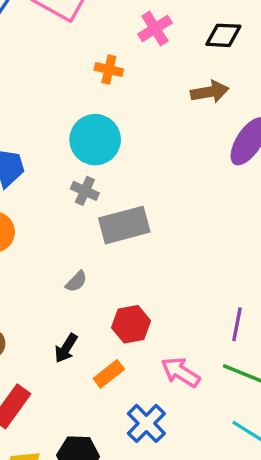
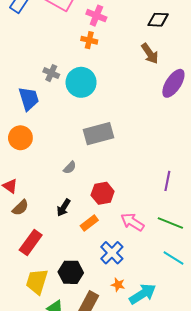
pink cross: (155, 28) -> (96, 16), moved, turned -36
brown arrow: (210, 92) -> (150, 54), turned 65
gray cross: (85, 191) -> (51, 73), moved
purple line: (237, 324) -> (167, 181), moved

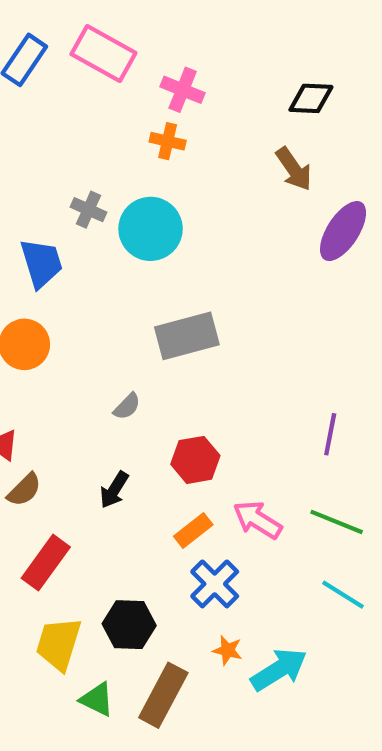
orange rectangle: (89, 223) -> (193, 530), moved

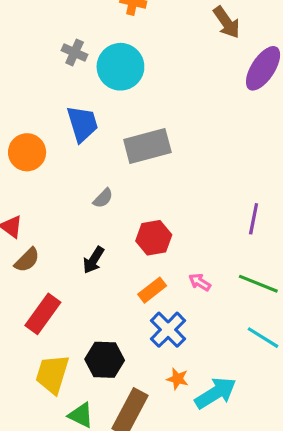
blue trapezoid: (41, 263) -> (82, 124), moved
pink arrow: (257, 520) -> (200, 282), size x0.6

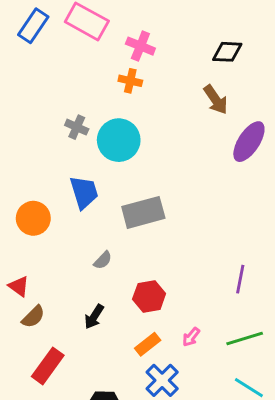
pink arrow: (200, 282) -> (191, 337), turned -84
green line: (258, 284) -> (245, 338), turned -39

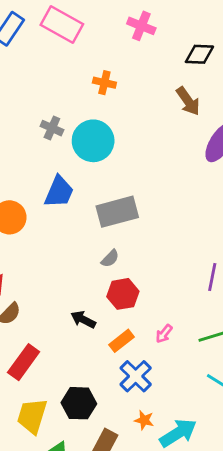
pink cross: (140, 46) -> (141, 26), moved
blue trapezoid: (84, 192) -> (59, 192), turned 40
gray semicircle: (103, 260) -> (110, 259), moved
black arrow: (94, 317) -> (83, 319), moved, turned 85

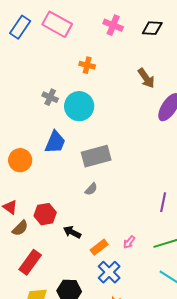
black diamond: (199, 54) -> (152, 28), moved
red hexagon: (123, 294) -> (45, 214), moved

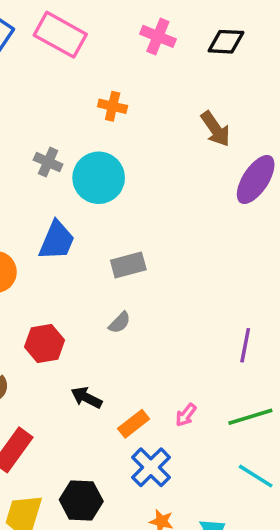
gray rectangle: (96, 156) -> (128, 265), size x0.7
red hexagon: (45, 214) -> (45, 343), moved

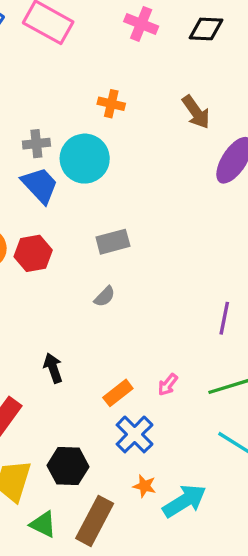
orange cross: (113, 106) -> (111, 104), moved
gray cross: (48, 162) -> (36, 144), turned -30
blue trapezoid: (57, 241) -> (40, 185), moved, turned -66
red hexagon: (45, 343) -> (33, 253), moved
black arrow: (86, 398) -> (53, 368), moved, turned 44

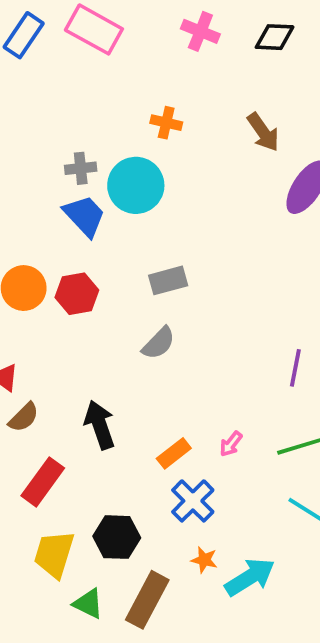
gray semicircle: (105, 297) -> (159, 343), size x1.4
black arrow: (53, 368) -> (100, 425), size x1.4

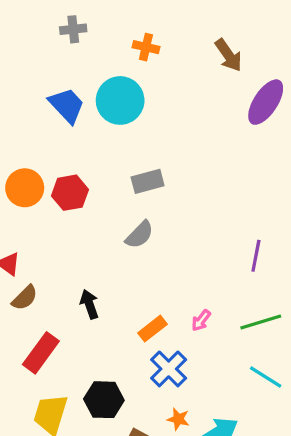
gray cross: (81, 168) -> (73, 29), moved
blue trapezoid: (84, 216) -> (67, 105), moved
black arrow: (100, 425) -> (89, 304), size x0.7

